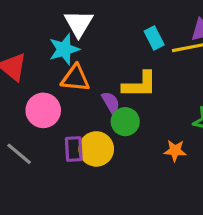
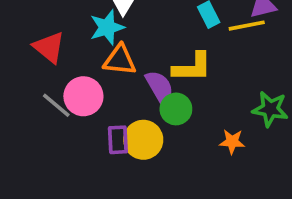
purple semicircle: (111, 102) -> (160, 87), size x1.4
gray line: (19, 154) -> (56, 105), moved

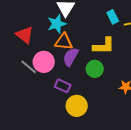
purple semicircle: (160, 87) -> (71, 57), moved, turned -120
purple rectangle: (118, 140) -> (63, 86), turned -63
yellow circle: (143, 140) -> (77, 106), moved

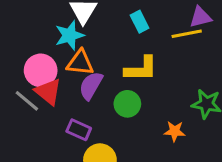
cyan rectangle: (113, 17) -> (140, 22), moved
red triangle: (25, 35) -> (48, 92), moved
pink circle: (44, 62) -> (41, 70), moved

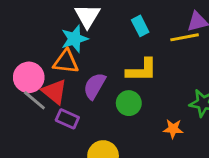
orange triangle: (80, 63) -> (66, 62), moved
pink circle: (41, 70) -> (29, 77), moved
purple rectangle: (79, 130) -> (67, 119), moved

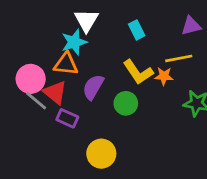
yellow line: (185, 37) -> (179, 58), moved
yellow L-shape: (142, 70) -> (138, 72), turned 56
orange star: (173, 129) -> (164, 76), moved

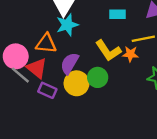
cyan rectangle: (137, 30) -> (118, 14), moved, turned -63
cyan star: (74, 42) -> (67, 25), moved
yellow circle: (101, 154) -> (77, 83), moved

